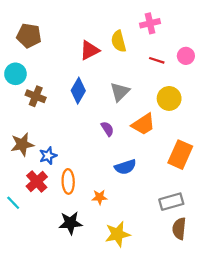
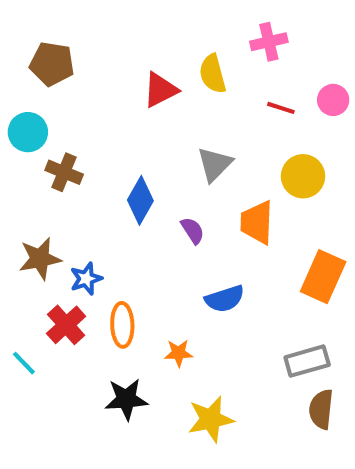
blue diamond: (78, 91) -> (140, 200), moved
orange trapezoid: (143, 124) -> (257, 222), turned 125

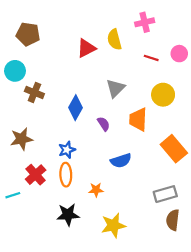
orange rectangle: (323, 277) -> (174, 149), turned -64
blue star: (86, 279) -> (67, 150), moved
cyan line: (24, 363) -> (13, 195), turned -64

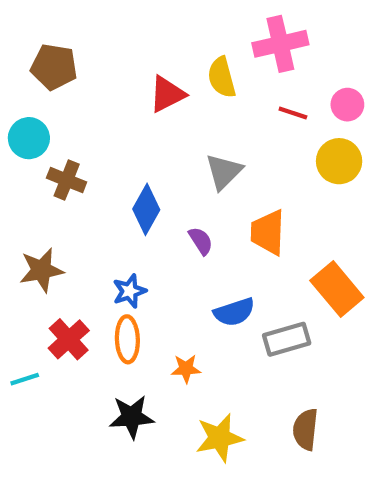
pink cross: (145, 22) -> (280, 44), size x1.4
yellow circle: (163, 95) -> (339, 161), moved
gray rectangle: (165, 194) -> (287, 339), moved
brown semicircle: (173, 220) -> (305, 429), moved

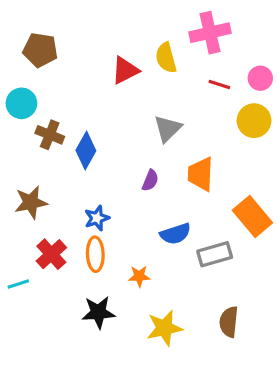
blue diamond: (146, 209) -> (86, 150), moved
purple semicircle: (201, 241) -> (150, 180), turned 55

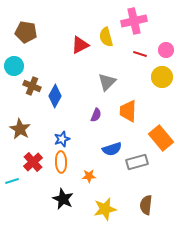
brown star: (31, 202) -> (20, 129), turned -30
black star: (98, 312) -> (63, 199), turned 30

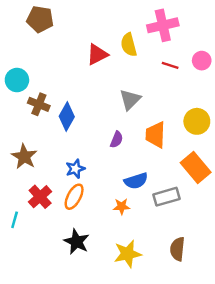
brown pentagon: (26, 32) -> (40, 19), moved
yellow circle: (162, 77) -> (197, 121), moved
orange ellipse: (61, 162) -> (74, 197), turned 30
orange star: (89, 176) -> (121, 206), moved
cyan line: (12, 181) -> (15, 220), turned -56

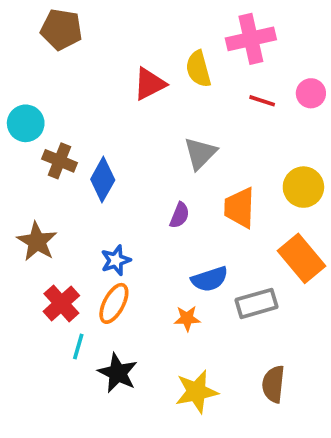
cyan line: (15, 220) -> (78, 347), moved

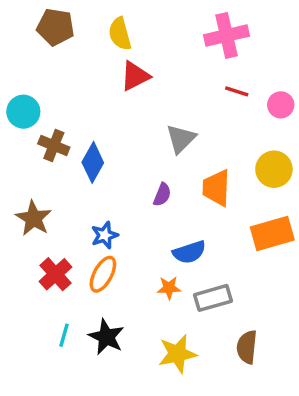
yellow semicircle: (198, 69) -> (120, 34), moved
pink circle: (311, 93) -> (281, 105), moved
orange rectangle: (302, 258) -> (272, 234), turned -66
gray rectangle: (257, 303) -> (213, 298), moved
cyan line: (78, 347) -> (64, 335), moved

